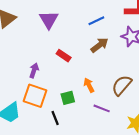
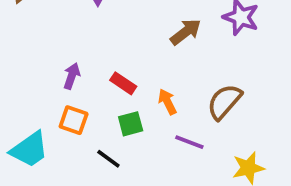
red rectangle: (64, 56) -> (123, 83), moved
orange square: (35, 96) -> (74, 120), size x0.7
black line: (55, 118) -> (108, 159), turned -32

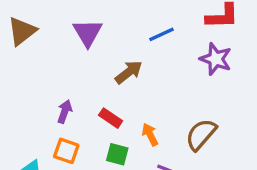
brown arrow: (186, 32) -> (129, 72), moved
green square: (131, 124) -> (117, 154), turned 30

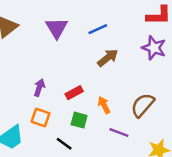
blue line: (162, 34) -> (98, 29), moved
brown arrow: (129, 72) -> (108, 58), moved
red rectangle: (111, 118) -> (74, 93), turned -63

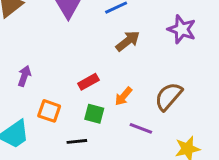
purple arrow: (39, 88) -> (24, 76), moved
orange arrow: (104, 105) -> (123, 96), turned -112
black line: (64, 144) -> (77, 141), turned -42

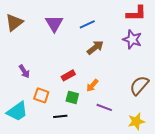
purple arrow: (24, 76) -> (24, 71), turned 128
brown semicircle: (169, 96) -> (139, 85), moved

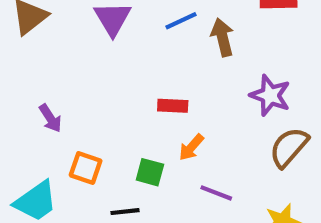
purple star: (132, 39) -> (270, 95), moved
brown arrow: (95, 47) -> (222, 37), moved, turned -66
red rectangle: (68, 75) -> (173, 106), moved, turned 32

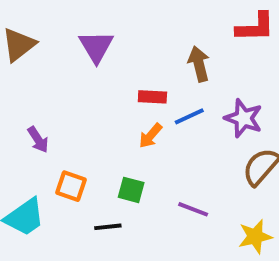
blue line: (181, 21) -> (189, 116), moved
red rectangle: (173, 106) -> (152, 97), moved
orange arrow: (191, 147) -> (150, 136), moved

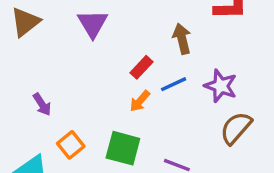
red rectangle: (152, 97) -> (142, 67), turned -50
orange square: (71, 186) -> (71, 145), turned 32
green square: (131, 190) -> (123, 148), size x1.5

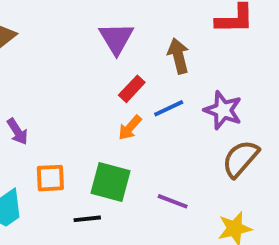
purple triangle: (93, 24) -> (116, 38), moved
orange square: (71, 145) -> (50, 178), turned 36

